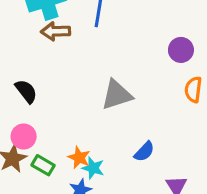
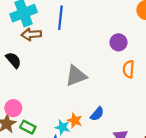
black semicircle: (26, 91) -> (13, 60), moved
orange star: (79, 158) -> (75, 121), moved

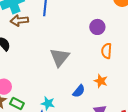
gray triangle: (76, 76) -> (60, 57), turned -30
orange star: (75, 121) -> (101, 81), moved

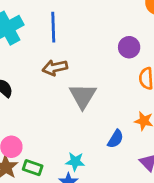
brown arrow: (19, 21) -> (55, 68), moved

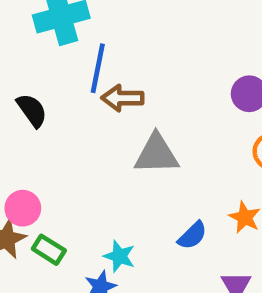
blue line: (53, 27) -> (98, 68), moved
gray triangle: (83, 96) -> (156, 154), turned 44

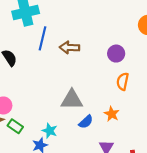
brown arrow: (123, 98) -> (70, 47), moved
gray triangle: (156, 154) -> (72, 100), moved

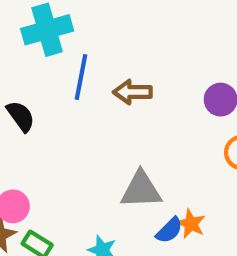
orange star: (112, 114) -> (191, 224), moved

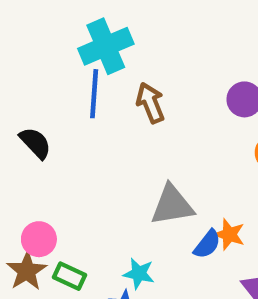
cyan cross: (47, 30) -> (106, 46), moved
brown arrow: (133, 92) -> (150, 103), turned 75

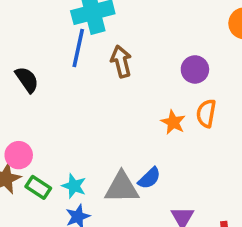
gray triangle: (172, 205) -> (122, 188), moved
orange star: (229, 234) -> (173, 122), moved
cyan star: (139, 274) -> (74, 186), moved

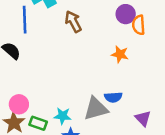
blue line: (78, 48) -> (25, 20), moved
orange semicircle: (206, 113) -> (139, 25), moved
blue semicircle: (149, 178) -> (113, 97), turned 54

